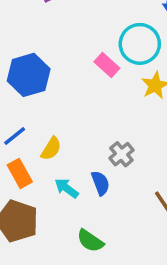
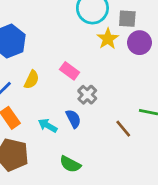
pink rectangle: (107, 65) -> (70, 71), moved
yellow semicircle: (51, 149) -> (32, 80), moved

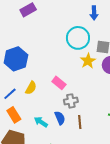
gray cross: (87, 95) -> (71, 101), turned 32
brown line: (123, 129) -> (80, 122), moved, turned 32

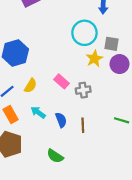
gray cross: (71, 101) -> (83, 90), moved
cyan arrow: (41, 122) -> (38, 112), moved

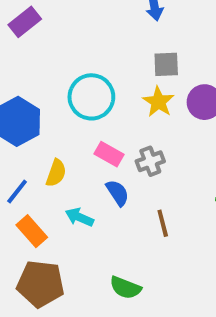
cyan circle: (84, 33) -> (91, 97), moved
gray square: (112, 44) -> (166, 64), moved
blue semicircle: (61, 120) -> (118, 193), moved

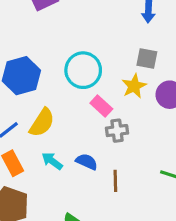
pink rectangle: (109, 154) -> (101, 106), moved
yellow semicircle: (56, 173) -> (42, 123), size x1.4
blue semicircle: (118, 193) -> (87, 162), moved, turned -45

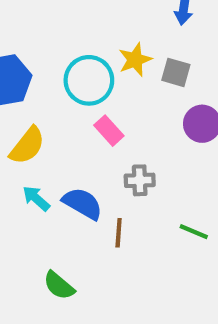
yellow star: (134, 86) -> (135, 60), moved
gray cross: (117, 131) -> (140, 180), moved
blue semicircle: (87, 162) -> (82, 204), size x1.4

